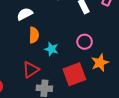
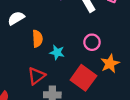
white semicircle: (25, 14) -> (16, 18), moved
red square: (74, 74) -> (83, 78), turned -30

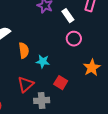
pink circle: (92, 42) -> (74, 39), moved
red square: (83, 78) -> (61, 83), moved, size x0.6

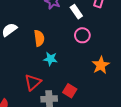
orange semicircle: (24, 50) -> (39, 38), moved
red square: (61, 83) -> (70, 91), moved

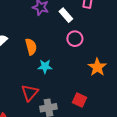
red square: (70, 91) -> (80, 100), moved

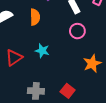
orange semicircle: (31, 47) -> (35, 17), moved
red triangle: (30, 93) -> (14, 58), moved

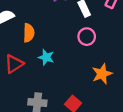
orange semicircle: (35, 17) -> (29, 33), moved

